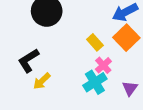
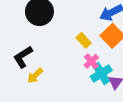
cyan cross: (95, 82) -> (101, 73), moved

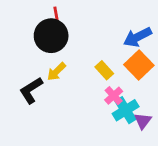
yellow arrow: (35, 76) -> (56, 72), moved

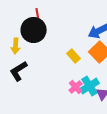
yellow arrow: (56, 72) -> (16, 46), moved, turned -42
pink cross: (114, 96) -> (76, 87), moved

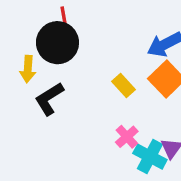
black L-shape: (19, 71) -> (49, 99), moved
cyan cross: (90, 86) -> (150, 157), moved, turned -30

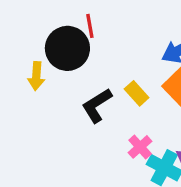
red line: (64, 18) -> (90, 26), moved
black L-shape: (49, 99) -> (97, 105), moved

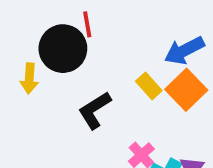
yellow rectangle: (137, 93) -> (149, 86), moved

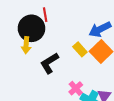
yellow arrow: (29, 78) -> (26, 45), moved

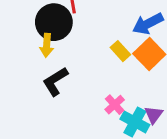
black L-shape: (49, 63) -> (55, 81), moved

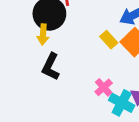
black L-shape: (55, 81) -> (51, 67), turned -32

